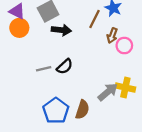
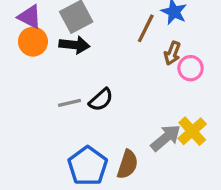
black arrow: (61, 30) -> (74, 45), moved
yellow cross: (125, 88) -> (192, 131), turned 36

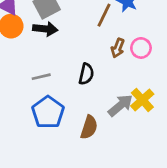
brown arrow: (172, 53) -> (118, 48), moved
black semicircle: (101, 100) -> (86, 74), moved, turned -35
blue pentagon: (88, 166) -> (48, 112), moved

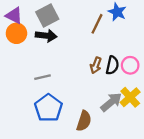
brown arrow: (118, 48) -> (96, 65), moved
pink circle: (141, 48) -> (130, 65), moved
black semicircle: (86, 74) -> (112, 65), moved

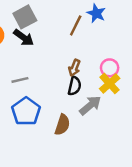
black arrow: (46, 36) -> (24, 38), turned 30
black semicircle: (112, 65) -> (74, 86), moved
yellow cross: (130, 97) -> (110, 84), moved

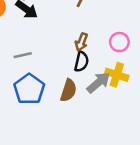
yellow cross: (110, 84) -> (117, 75), moved, turned -30
brown semicircle: (62, 125) -> (68, 90), moved

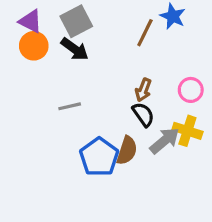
black semicircle: (81, 62) -> (143, 114), turned -48
blue pentagon: (29, 89) -> (99, 157), moved

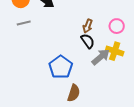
gray line: (70, 106) -> (24, 23), moved
brown semicircle: (127, 150) -> (74, 93), moved

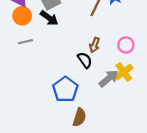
black semicircle: (88, 41) -> (85, 60), moved
yellow cross: (115, 51) -> (124, 72), turned 36

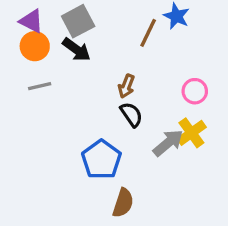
brown arrow: (95, 45) -> (126, 86), moved

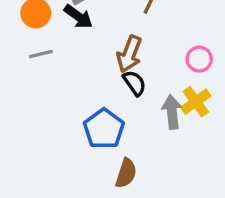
brown arrow: (126, 86) -> (129, 54), size x1.5
gray arrow: (168, 143) -> (172, 112), turned -56

